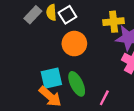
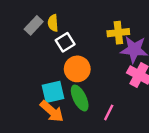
white square: (67, 15) -> (65, 42), moved
orange circle: (74, 44) -> (77, 69), moved

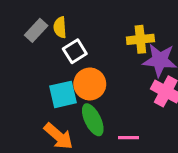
cyan square: (53, 92) -> (63, 94), moved
pink line: (109, 112) -> (129, 138), turned 63

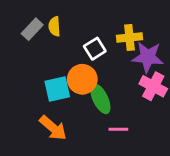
white square: (75, 51) -> (95, 49), moved
green ellipse: (93, 120) -> (100, 99), moved

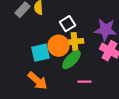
yellow cross: (130, 38) -> (74, 42), moved
green ellipse: (100, 99) -> (71, 60), turned 70

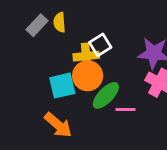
yellow cross: (74, 42) -> (86, 56), moved
pink line: (84, 82) -> (126, 109), moved

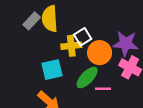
yellow semicircle: (59, 22) -> (50, 19), size x1.6
orange circle: (88, 76) -> (100, 53), moved

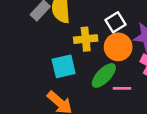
white square: (83, 37) -> (116, 22), moved

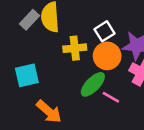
cyan square: (64, 66) -> (27, 75), moved
pink line: (122, 88) -> (111, 97), turned 30

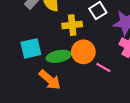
orange circle: (107, 56) -> (83, 52), moved
green ellipse: (93, 84) -> (59, 56), moved, turned 35

